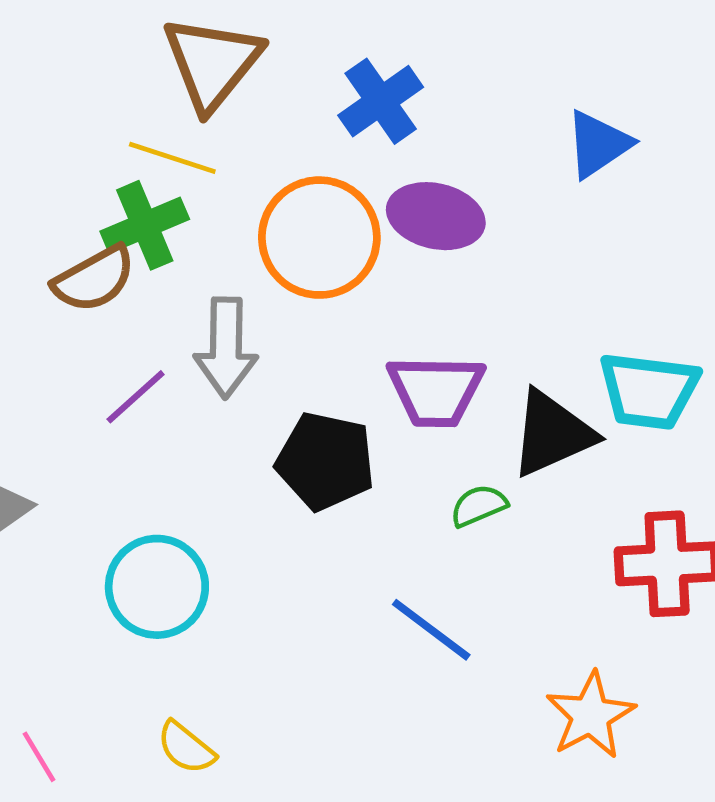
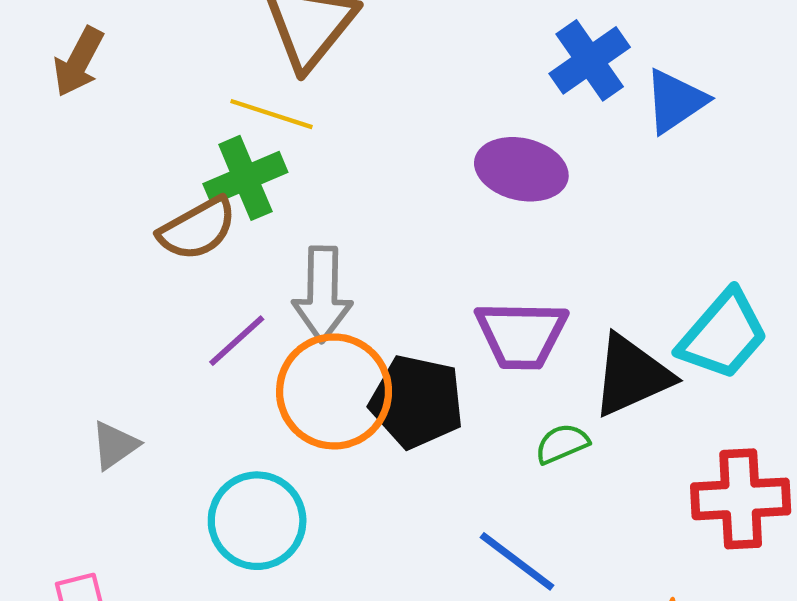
blue cross: (381, 101) -> (590, 60), moved
orange circle: (319, 238) -> (334, 391), moved
cyan trapezoid: (649, 391) -> (723, 335), turned -56

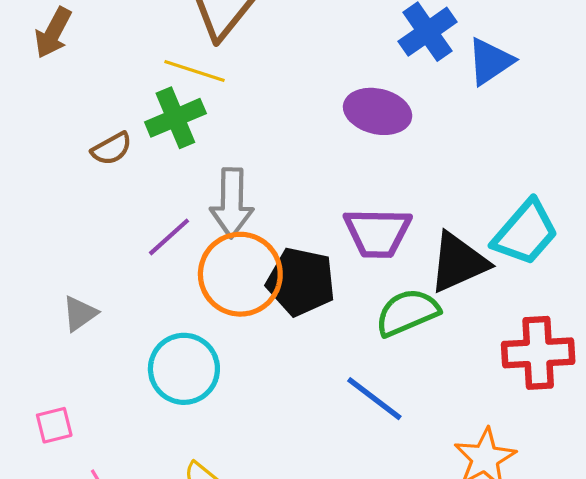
brown semicircle: (198, 229) -> (112, 149), moved, size x0.7
green semicircle: (562, 444) -> (407, 312), size x1.6

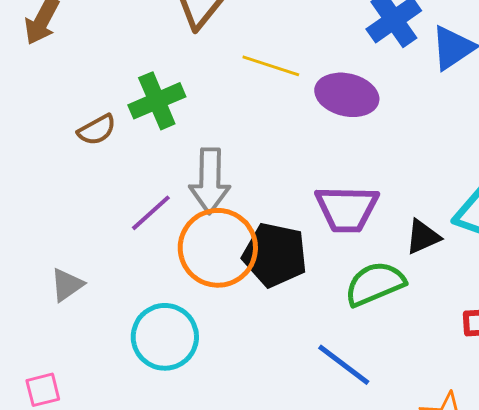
yellow line: (195, 71) -> (271, 66), moved
black triangle: (458, 262) -> (423, 237), size x0.6

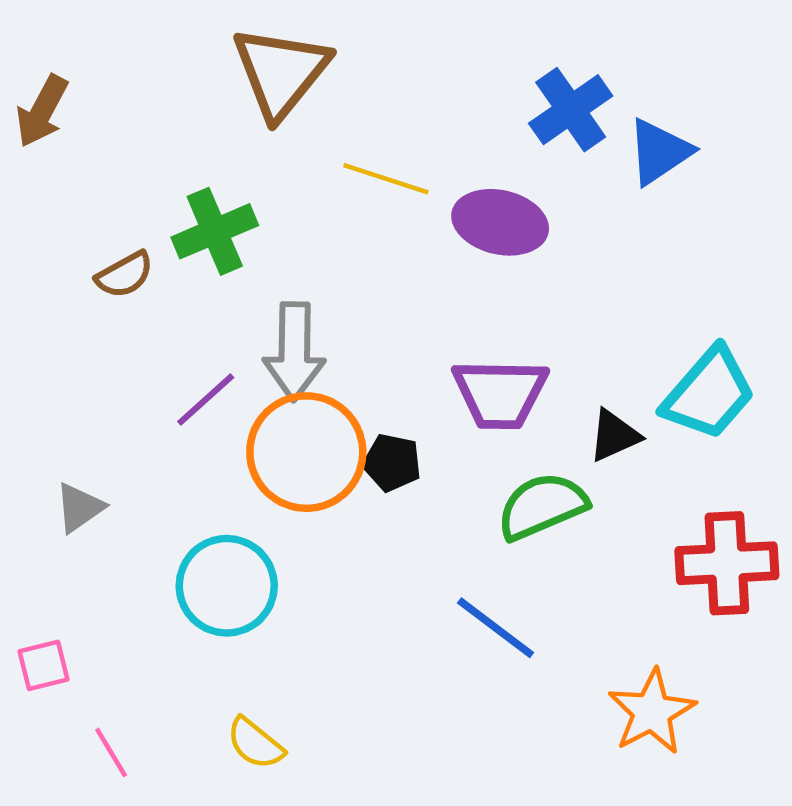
black pentagon: (275, 255) -> (392, 463), size x0.6

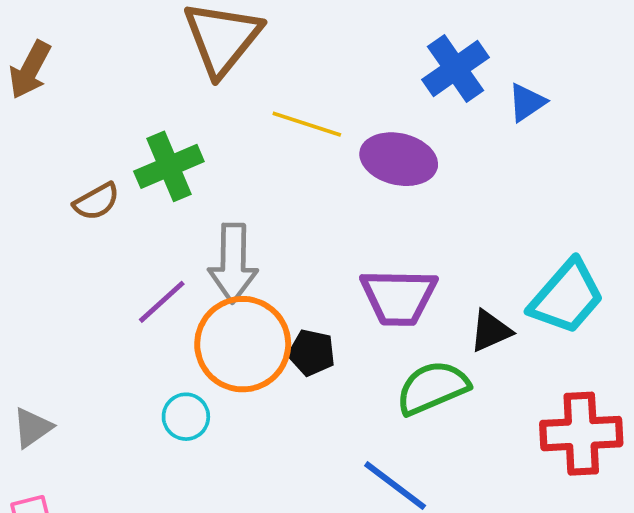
blue triangle: (659, 152) -> (527, 102), size x0.7
gray triangle: (80, 508) -> (32, 428), moved
cyan circle: (227, 586) -> (186, 417), moved, size x0.6

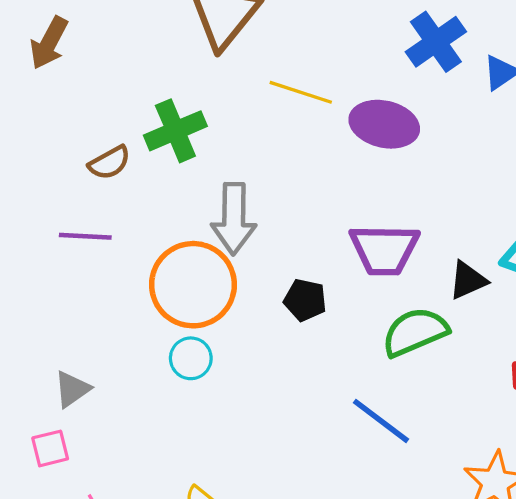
purple line: (162, 302) -> (85, 236), moved, turned 45
orange circle: (243, 344) -> (193, 285), moved
gray triangle: (32, 428) -> (72, 389), moved

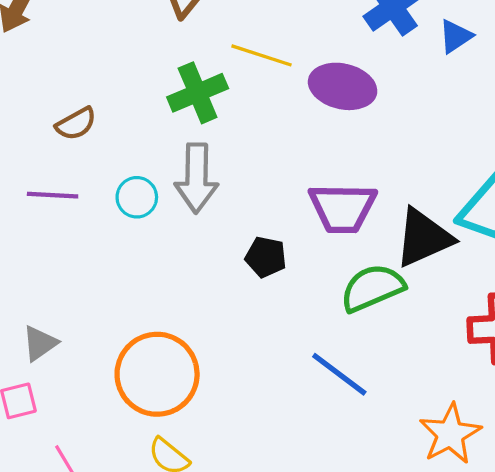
green cross: (175, 131) -> (198, 93), moved
black triangle: (468, 280) -> (424, 238), size x1.6
orange circle: (193, 285) -> (157, 374), moved
cyan circle: (191, 358) -> (137, 197), moved

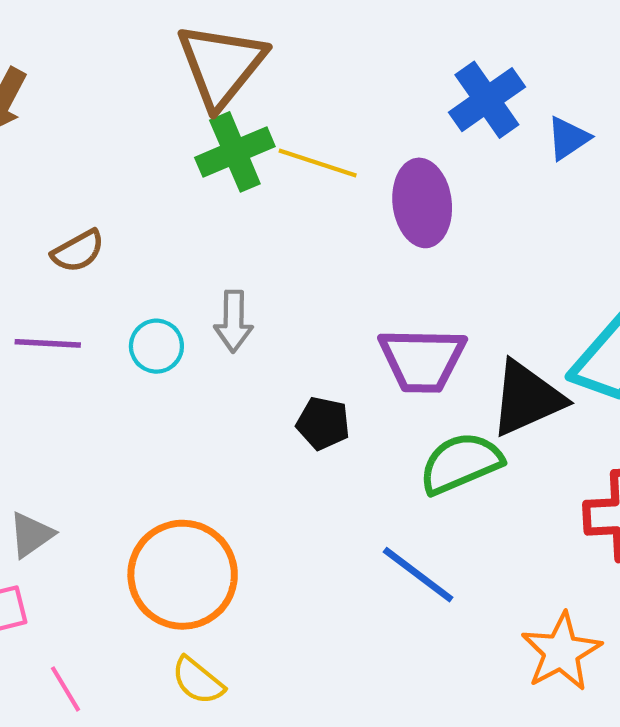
purple ellipse: (343, 86) -> (422, 203), turned 70
green cross: (198, 93) -> (235, 152), moved
gray arrow: (196, 178) -> (234, 321), size x0.7

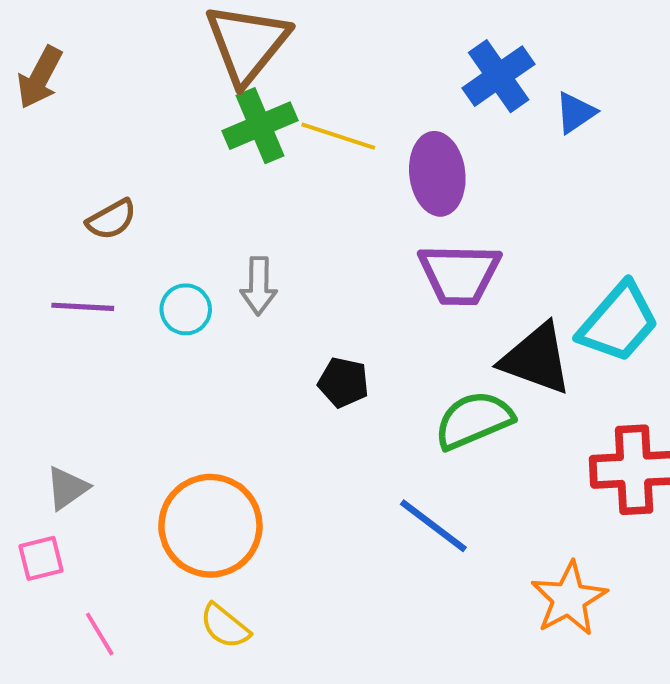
purple trapezoid: (422, 360) -> (459, 274), moved
black triangle: (527, 398) -> (536, 359), turned 44

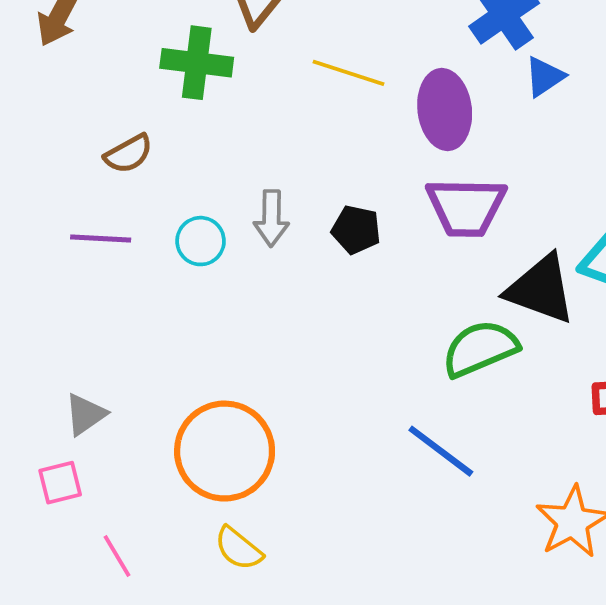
blue triangle: (575, 113) -> (545, 77), moved
green cross: (260, 126) -> (197, 63), moved, turned 30
black pentagon: (343, 382) -> (356, 230), moved

